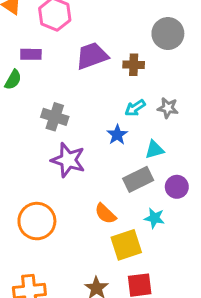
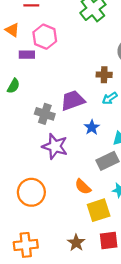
purple rectangle: (31, 54) -> (27, 55), moved
purple trapezoid: (92, 56) -> (73, 100), moved
cyan arrow: (135, 108) -> (110, 98), moved

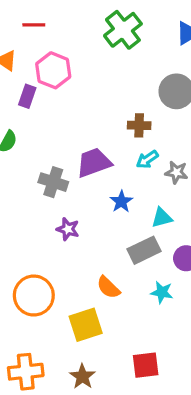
purple rectangle: (27, 55) -> (27, 96), turned -72
purple star: (55, 146) -> (68, 229), size x0.6
yellow square: (99, 210) -> (86, 325), moved
brown star: (76, 243) -> (82, 377), moved

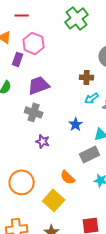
purple trapezoid: (94, 163) -> (39, 85), moved
yellow square: (86, 325) -> (54, 200), turned -30

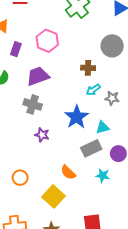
pink hexagon: (34, 43) -> (47, 41), moved
blue star: (76, 124) -> (77, 117), size x1.6
orange circle: (22, 182) -> (20, 178), size x0.6

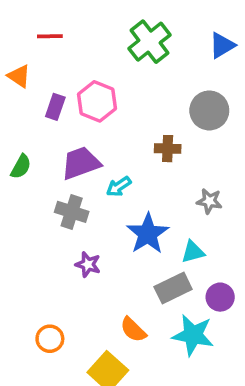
purple rectangle: (16, 49) -> (55, 107), moved
cyan arrow: (93, 90) -> (119, 187), moved
cyan star: (103, 176) -> (193, 335), size x1.6

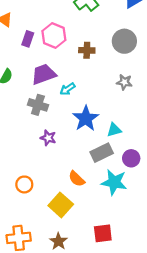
brown cross: (168, 149) -> (87, 50), moved
gray star: (209, 201) -> (124, 82), moved

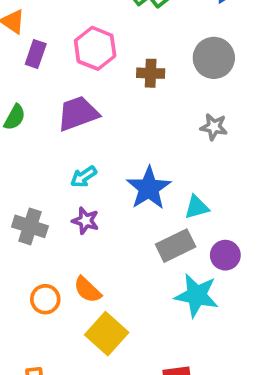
purple rectangle: (28, 39) -> (36, 54), moved
cyan arrow: (68, 89) -> (84, 177), moved
gray cross: (38, 105) -> (30, 226), moved
orange semicircle: (77, 179) -> (87, 290), moved

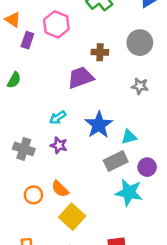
pink hexagon: (95, 48) -> (56, 24), moved
purple trapezoid: (78, 113) -> (81, 78), moved

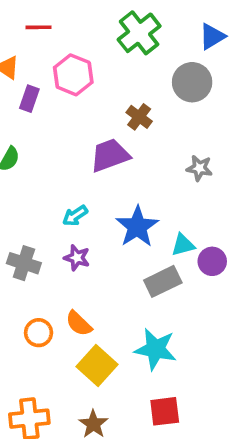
gray circle: (140, 43) -> (192, 82), moved
brown cross: (100, 52) -> (139, 117), turned 35
purple circle: (147, 167) -> (212, 261), moved
cyan star: (129, 192) -> (156, 349), moved

